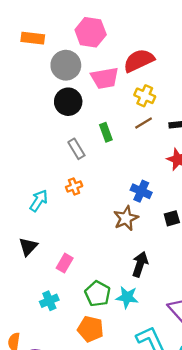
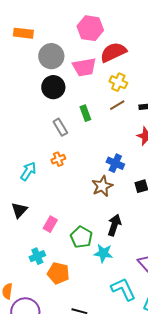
pink hexagon: (91, 32) -> (90, 28), moved
green pentagon: (98, 294) -> (81, 237), moved
orange pentagon: (91, 329) -> (58, 273), moved

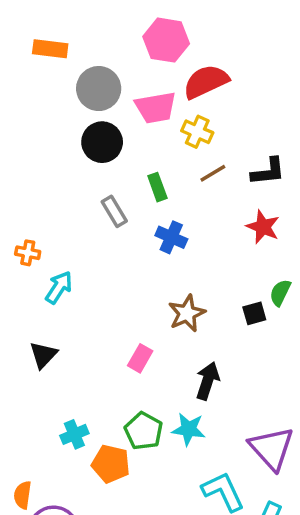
yellow cross: (118, 82) -> (197, 132), moved
orange cross: (58, 159) -> (28, 253), moved, turned 32
blue cross: (115, 163) -> (171, 237), moved
pink rectangle: (50, 224) -> (140, 358), moved
green pentagon: (81, 237) -> (144, 431), moved

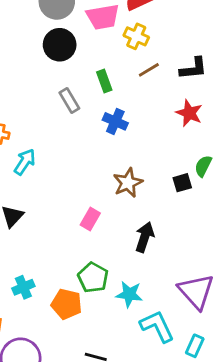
cyan star: (189, 429) -> (129, 294), moved
cyan cross: (74, 434) -> (23, 287), moved

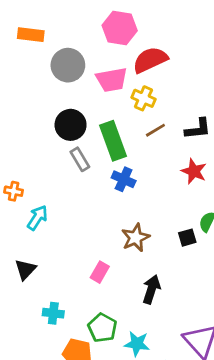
black circle: (60, 45) -> (71, 125), moved
green rectangle: (104, 81) -> (113, 141), size x1.8
cyan cross: (23, 287) -> (53, 313), moved, turned 30

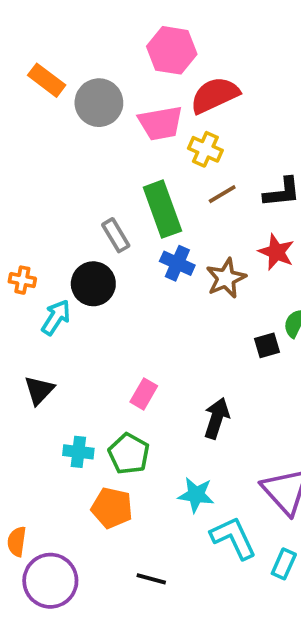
orange rectangle: (31, 35) -> (47, 80), moved, turned 30
black circle: (71, 125) -> (93, 284), moved
brown star: (136, 238) -> (226, 278), moved
green pentagon: (102, 328) -> (129, 454), moved

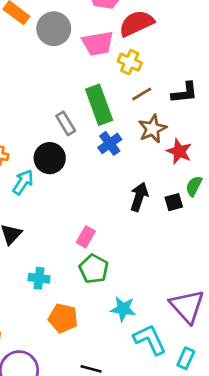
red star: (276, 252) -> (179, 151), moved
blue cross: (177, 263) -> (110, 143), turned 30
brown star: (226, 278) -> (152, 129), moved
black arrow: (217, 418) -> (139, 197), moved
green pentagon: (129, 454) -> (94, 269), moved

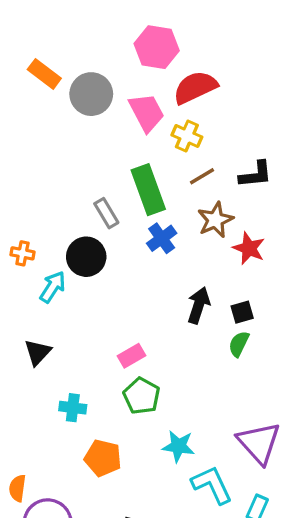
pink trapezoid: (98, 43) -> (147, 112), turned -108
green semicircle: (194, 186) -> (239, 344), moved
pink rectangle: (86, 237) -> (131, 356), turned 30

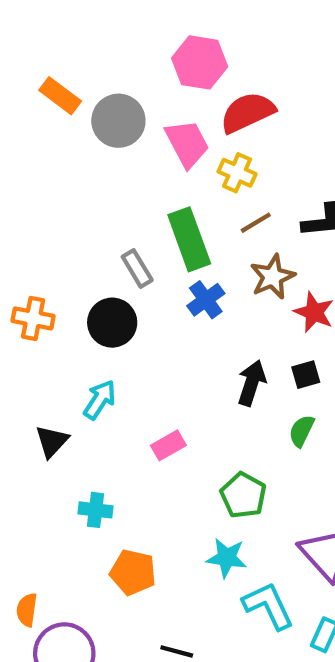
orange cross: (22, 253) -> (33, 318), size x1.4
cyan arrow: (53, 287) -> (100, 400), moved
black square: (242, 312) -> (306, 375), moved
green pentagon: (142, 396) -> (243, 495), moved

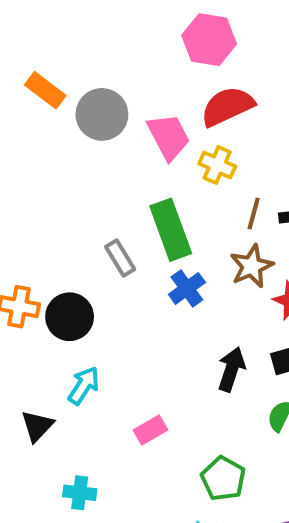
pink hexagon: (200, 62) -> (209, 40), moved
brown line: (256, 223) -> (254, 214), moved, turned -44
black circle: (112, 323) -> (70, 317), moved

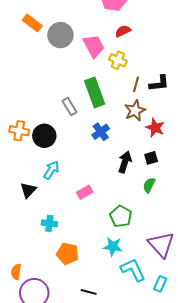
red semicircle: (227, 106) -> (123, 31), size x0.6
blue cross: (187, 288) -> (101, 132), moved

